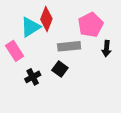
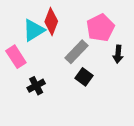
gray rectangle: (69, 46) -> (76, 52), turned -40
black square: (60, 69) -> (84, 77), moved

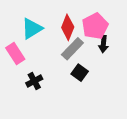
red diamond: (51, 21) -> (68, 27), moved
black arrow: (118, 54) -> (103, 44), moved

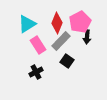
pink rectangle: (15, 54) -> (38, 45), moved
black cross: (34, 81) -> (36, 72), moved

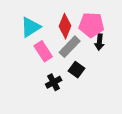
pink pentagon: (80, 22) -> (91, 25), turned 30
black cross: (36, 72) -> (54, 82), moved

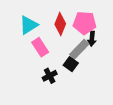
gray rectangle: (70, 47) -> (79, 49), moved

